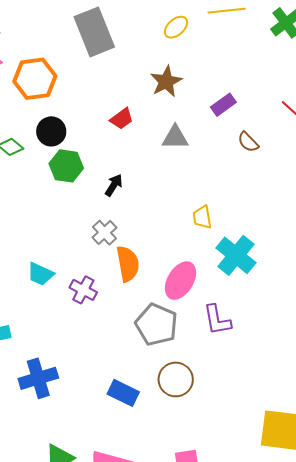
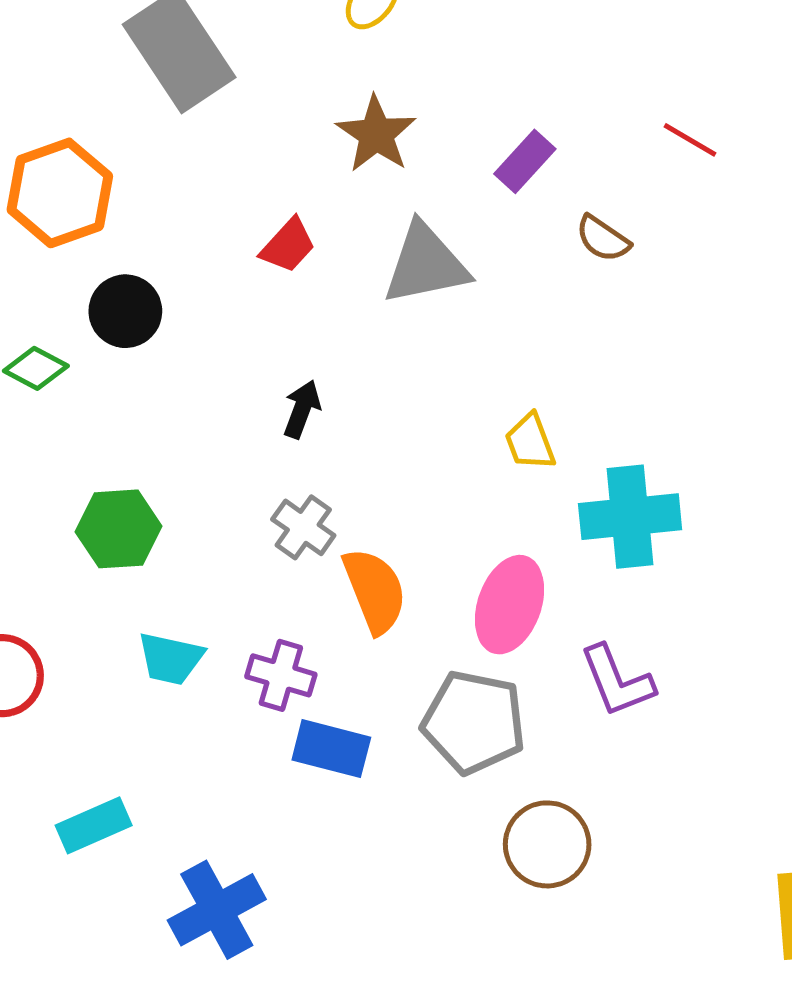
gray triangle: (175, 137) -> (426, 264), size x1.4
green hexagon: (66, 166) -> (118, 529), moved
cyan cross: (236, 255) -> (630, 517), turned -33
blue rectangle: (123, 393) -> (331, 749), moved

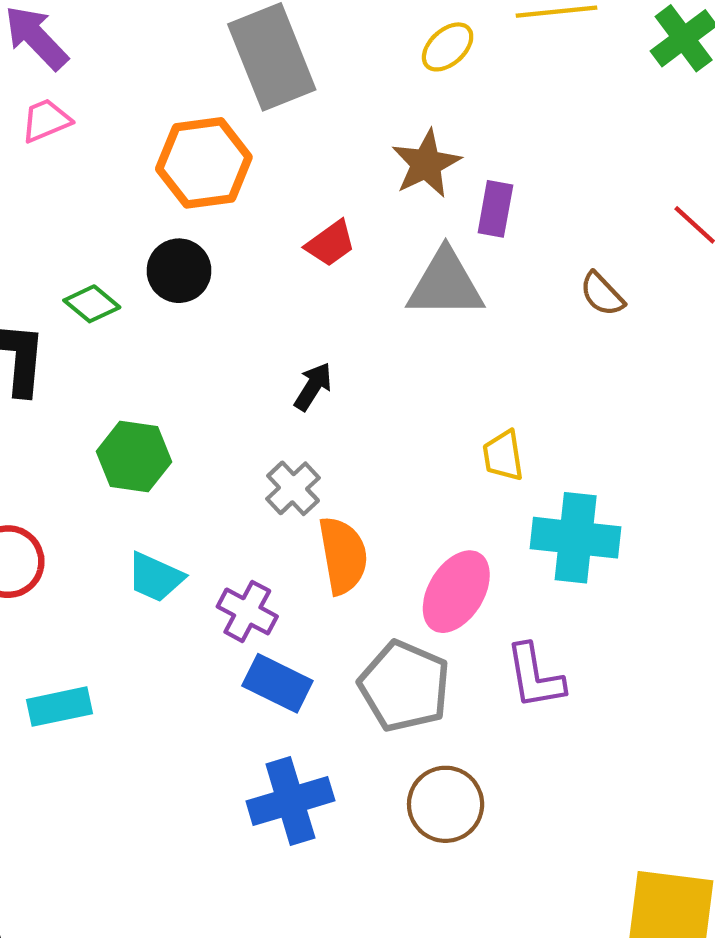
purple rectangle: (525, 161) -> (495, 209), moved, turned -44
orange hexagon: (60, 193) -> (204, 163), moved
blue cross: (217, 910) -> (290, 801), moved

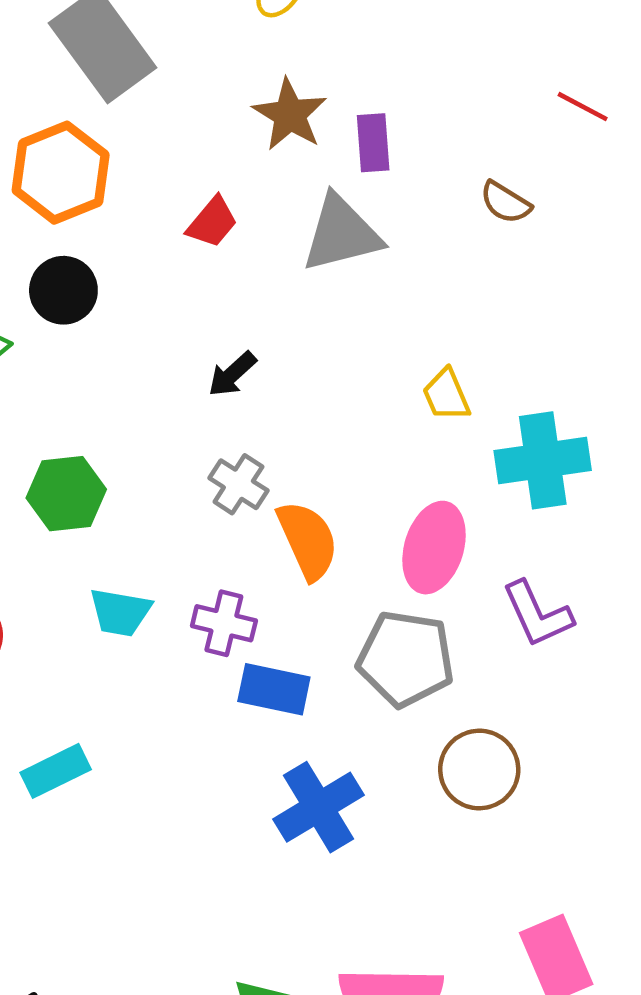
black arrow: (313, 387) -> (232, 374), turned -150

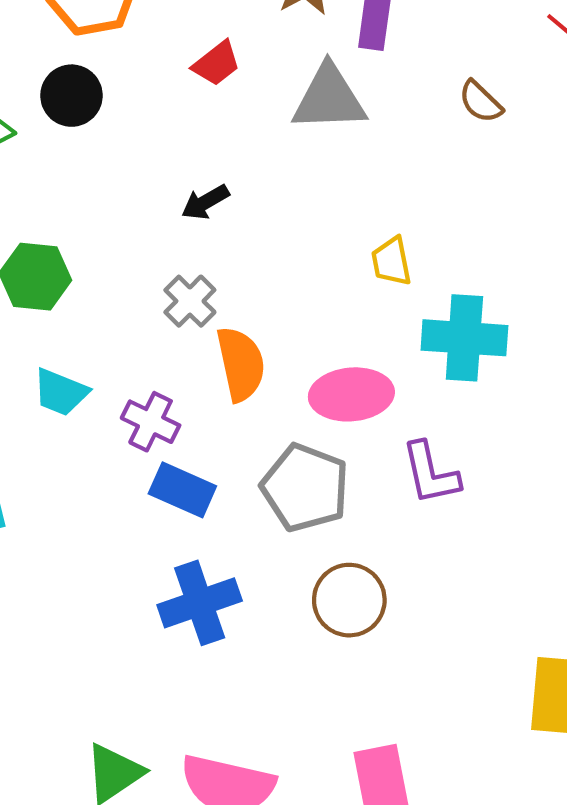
pink ellipse: (434, 548) -> (351, 394), turned 56

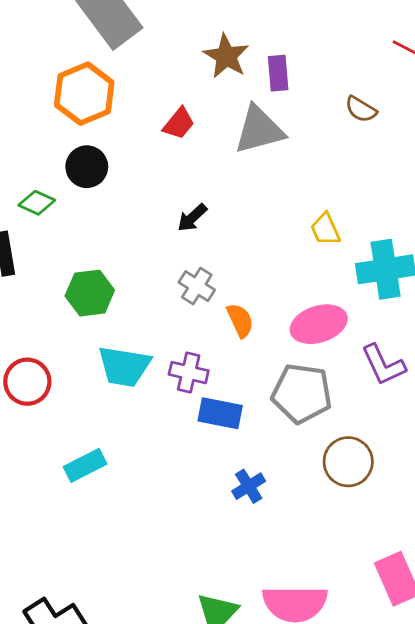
orange semicircle: (241, 364) -> (240, 320), size x0.7
cyan trapezoid: (61, 392) -> (124, 366), size x1.4
blue cross: (200, 603) -> (249, 486), size x0.6

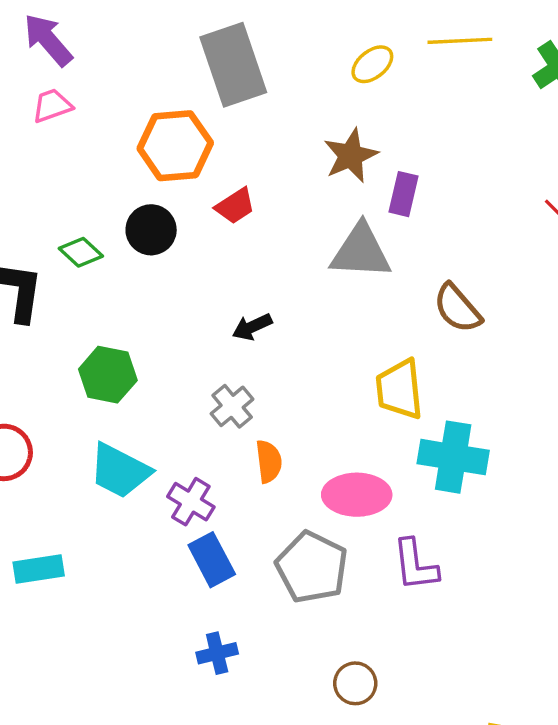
brown semicircle: (361, 109) -> (457, 308), moved, size x1.4
red trapezoid: (179, 123) -> (235, 206), moved
yellow trapezoid: (325, 229) -> (399, 389), size x1.5
blue rectangle: (220, 413) -> (212, 560), turned 33
brown circle: (348, 462) -> (355, 683), moved, size x0.7

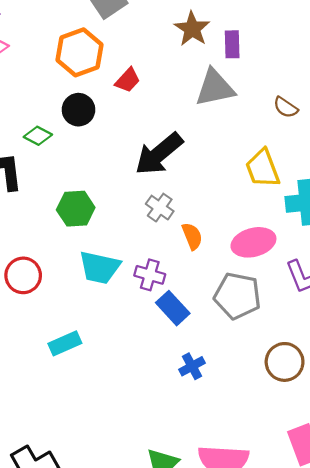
brown semicircle: (457, 308) -> (286, 107), size x0.7
black arrow: (252, 327) -> (159, 154), size x2.0
brown circle: (355, 683) -> (285, 362), size x1.4

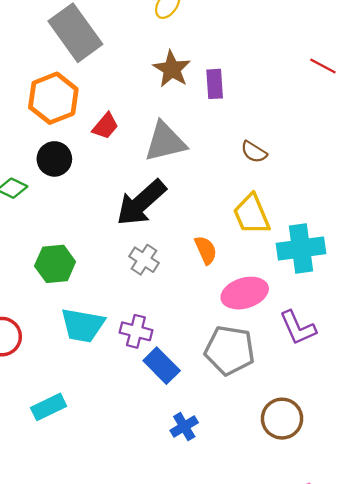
gray triangle: (215, 88) -> (165, 142), moved
brown semicircle: (286, 107) -> (254, 152), moved
orange semicircle: (192, 236) -> (206, 250), moved

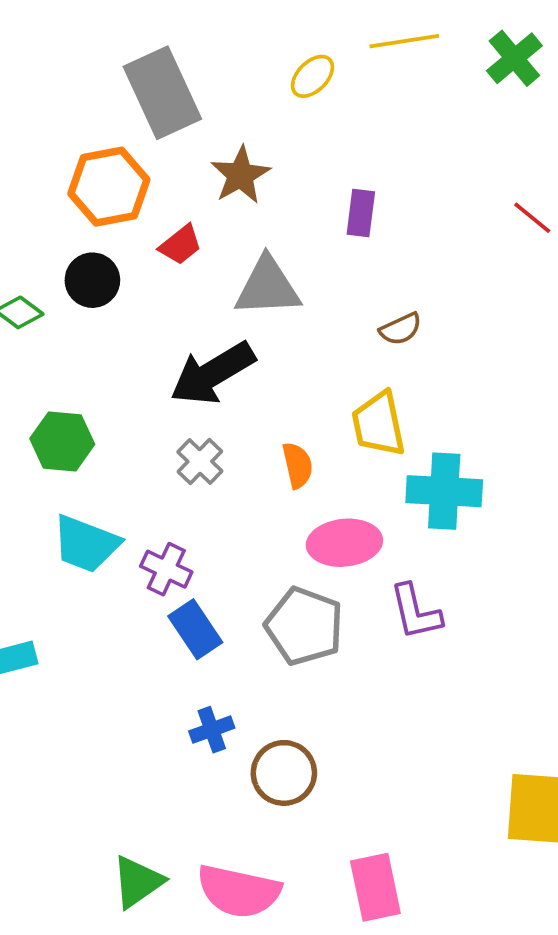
brown star: (172, 69) -> (240, 175), moved
brown semicircle: (254, 152) -> (401, 329), turned -68
brown circle: (282, 419) -> (284, 773), moved

